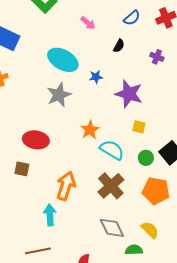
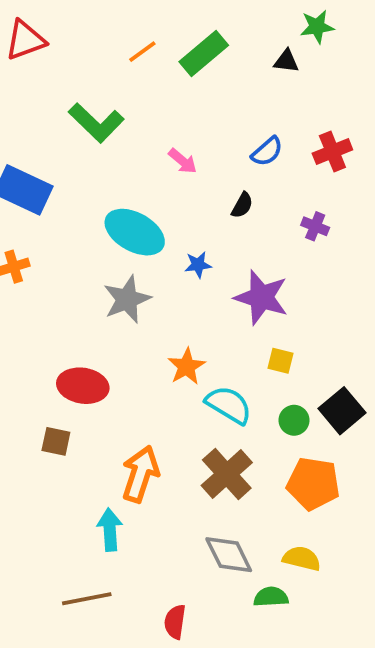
yellow semicircle: (150, 230) -> (302, 558), turned -30

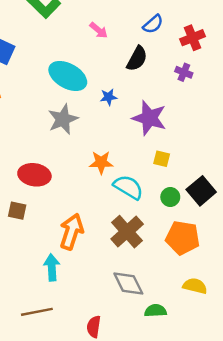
red cross: (332, 151) -> (193, 38), moved
black semicircle: (242, 205) -> (137, 59), size x1.5
orange star: (187, 366) -> (101, 162), turned 30
yellow semicircle: (302, 558) -> (195, 286), moved

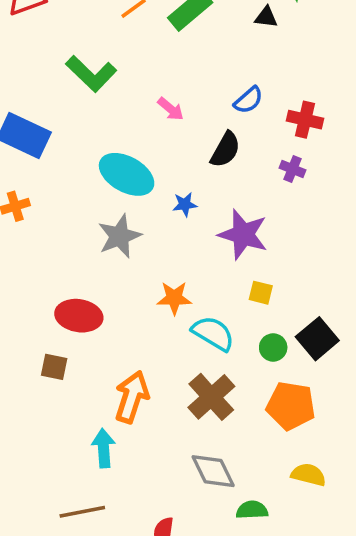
red cross: (193, 38) -> (305, 120), turned 35

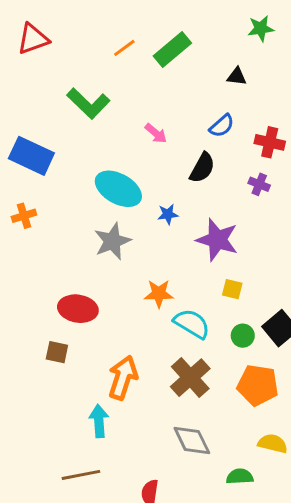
black triangle: (266, 17) -> (237, 76), moved
green semicircle: (252, 510) -> (240, 476), moved

